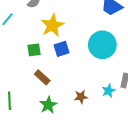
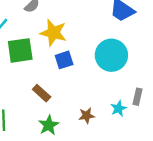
yellow star: (52, 25) -> (53, 33), turned -30
green square: (34, 50) -> (20, 50), moved, size x1.6

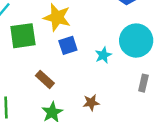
cyan circle: (111, 55) -> (136, 41), moved
cyan star: (119, 108) -> (103, 55), moved

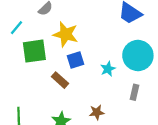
brown rectangle: (45, 79) -> (60, 80), moved
gray rectangle: (143, 83) -> (135, 92), moved

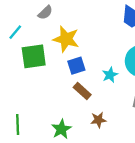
brown rectangle: (60, 80) -> (82, 91), moved

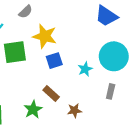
brown rectangle: (82, 91) -> (51, 94), moved
green star: (61, 129) -> (33, 109), moved

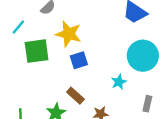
cyan star: (85, 69) -> (119, 82), moved
gray rectangle: (111, 91) -> (147, 104), moved

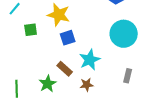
green square: (37, 51) -> (31, 30), size x0.6
cyan star: (119, 82) -> (90, 60), moved, size x1.5

